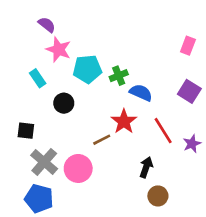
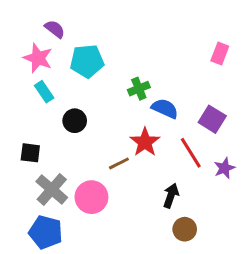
pink star: (59, 50) -> (38, 58), moved
cyan pentagon: (87, 69) -> (87, 61), moved
purple square: (189, 91) -> (212, 119), moved

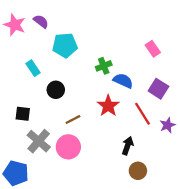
pink rectangle: (220, 53) -> (153, 49), moved, turned -56
pink star: (38, 58) -> (15, 25), moved
brown line: (119, 163) -> (73, 119), moved
blue pentagon: (46, 232) -> (16, 173), moved

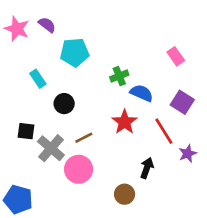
purple star: (168, 125) -> (188, 153), moved
gray cross: (39, 141) -> (51, 148), moved
brown circle: (138, 171) -> (125, 194), moved

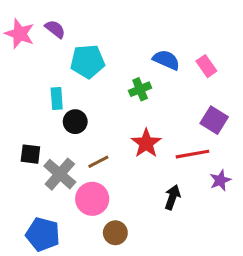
cyan rectangle: (38, 79) -> (57, 98), moved, turned 30
blue semicircle: (142, 93) -> (166, 60), moved
red line: (164, 131) -> (192, 154), turned -68
brown circle: (125, 194) -> (115, 233), moved
blue pentagon: (18, 199) -> (43, 234), moved

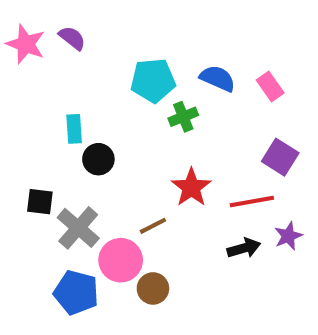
cyan pentagon: (88, 61) -> (153, 80), moved
brown line: (98, 162) -> (153, 226), moved
black arrow: (172, 197) -> (244, 248), moved, turned 55
brown circle: (115, 233) -> (153, 288), moved
blue pentagon: (43, 234) -> (76, 292), moved

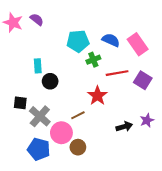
pink rectangle: (270, 86) -> (138, 44), size x1.5
red line: (252, 202) -> (117, 73), moved

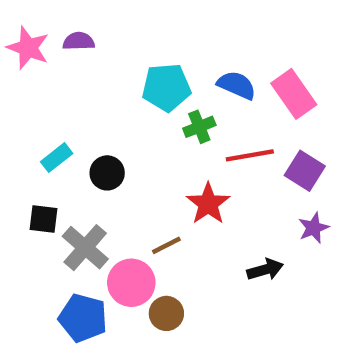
purple semicircle: (37, 19) -> (79, 41), turned -40
cyan rectangle: (38, 66) -> (57, 158), moved, turned 56
purple star: (147, 120) -> (314, 228), moved

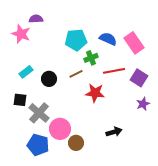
pink star: (28, 48) -> (21, 34), moved
red star: (208, 204) -> (95, 93), turned -30
brown line: (166, 245) -> (76, 74), moved
black arrow: (265, 270) -> (114, 132), moved

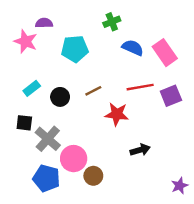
cyan pentagon: (76, 40) -> (75, 49), moved
green cross: (91, 58) -> (112, 22), moved
purple square: (139, 78) -> (171, 96), turned 36
purple star: (143, 104) -> (180, 186), moved
black arrow: (114, 132) -> (140, 150), moved

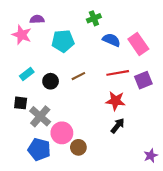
red star: (117, 114) -> (116, 101), moved
black arrow: (140, 150) -> (118, 126), turned -35

